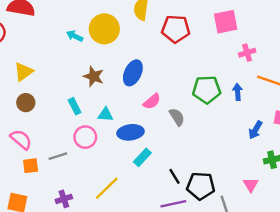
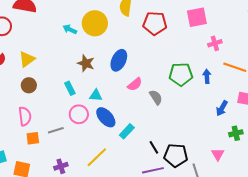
blue ellipse: (130, 132) -> (106, 117), moved, turned 55
pink semicircle: (21, 139) -> (25, 116), turned 42

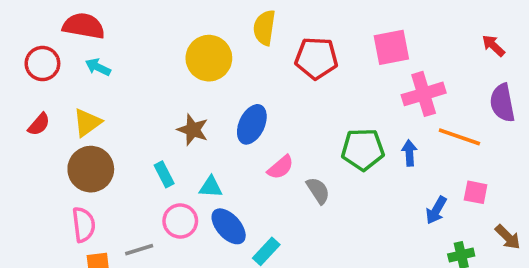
cyan arrow: (70, 29) -> (98, 67), moved
pink cross: (215, 43) -> (424, 94), size x1.6
brown circle: (29, 85) -> (91, 169), size x1.6

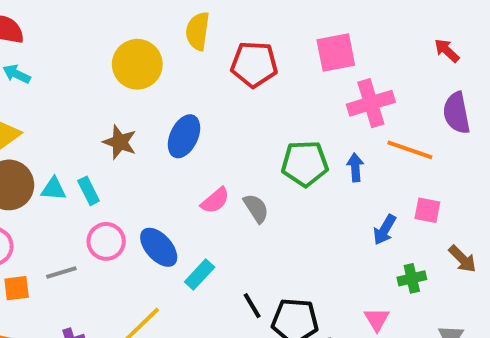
pink semicircle: (280, 167) -> (215, 201), moved
cyan triangle: (211, 187) -> (54, 189), moved

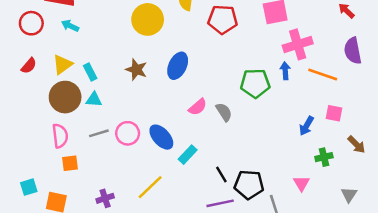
blue arrow: (355, 167) -> (285, 71), moved
cyan rectangle: (89, 191) -> (90, 72), moved
gray line: (61, 273) -> (99, 133), moved

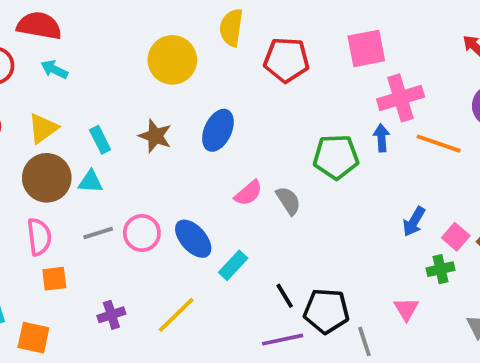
cyan rectangle: (90, 72) -> (100, 140), moved
pink square: (334, 113) -> (456, 237), moved, turned 30
purple cross: (105, 198) -> (111, 315), moved

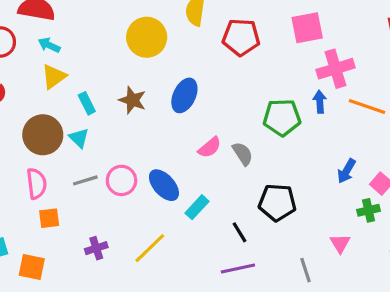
yellow triangle: (43, 128) -> (54, 77), moved
cyan triangle: (91, 182) -> (79, 138), turned 40
black pentagon: (326, 311) -> (277, 202), moved

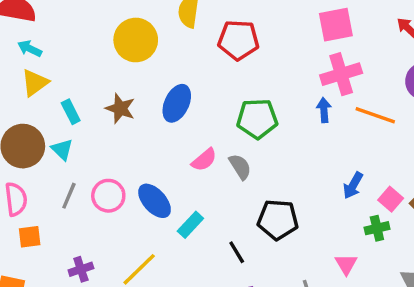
pink square: (307, 28) -> (336, 25), moved
green pentagon: (282, 117) -> (257, 119), moved
gray line: (85, 180) -> (69, 196), turned -50

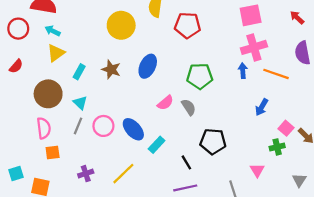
cyan rectangle: (71, 112) -> (79, 72), turned 56
cyan triangle: (62, 149) -> (80, 103), moved
blue arrow: (353, 185) -> (262, 107), moved

